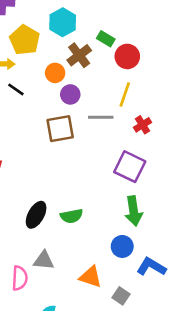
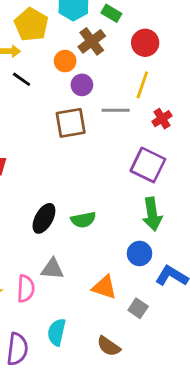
green rectangle: (106, 39) -> (111, 13), moved

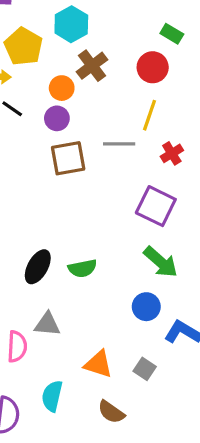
green rectangle: (111, 13) -> (172, 34), moved
purple circle: (82, 85) -> (57, 118), moved
green arrow: (152, 214) -> (161, 262), turned -40
orange triangle: (104, 287) -> (98, 364), moved

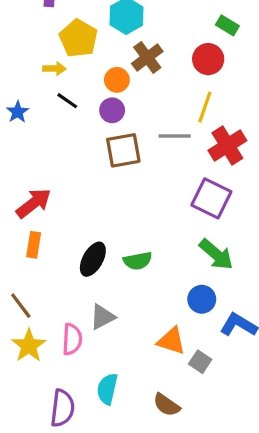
red cross: (172, 153) -> (227, 146), size x1.6
gray triangle: (47, 324) -> (102, 317), turned -32
orange triangle: (98, 364) -> (171, 341), moved

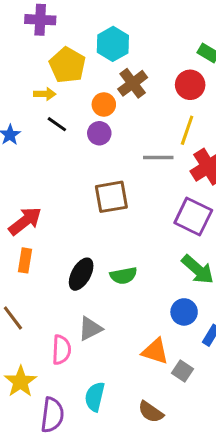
brown square: (123, 150) -> (111, 197), moved
yellow star: (29, 346) -> (21, 382), moved

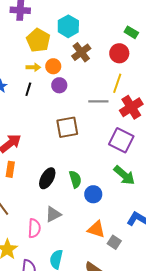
yellow arrow: (45, 94) -> (33, 67), moved
orange circle: (104, 104) -> (53, 66), moved
black line: (57, 124) -> (28, 89), moved, turned 72
green semicircle: (123, 276) -> (75, 179), turned -96
blue circle: (184, 312) -> (93, 194), moved

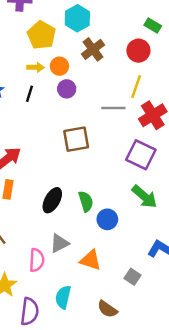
orange triangle: (96, 229) -> (91, 260), moved

